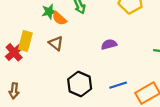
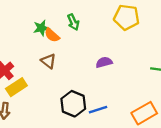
yellow rectangle: (25, 41) -> (16, 87), moved, turned 42
blue line: (118, 85) -> (98, 110), moved

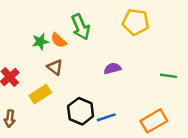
green arrow: (73, 22) -> (81, 27), size x1.5
green star: (41, 28) -> (40, 42), moved
yellow rectangle: (16, 87) -> (40, 94), moved

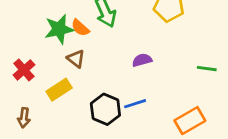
green star: (40, 42) -> (59, 29), size x1.5
blue line: (106, 117) -> (135, 104), moved

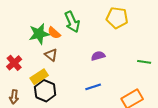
black hexagon: (105, 109) -> (45, 91), moved

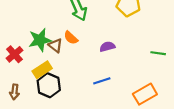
orange semicircle: (54, 33) -> (71, 38), moved
green star: (39, 34) -> (40, 40), moved

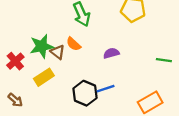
black hexagon: (49, 85) -> (85, 93), moved
brown arrow: (14, 92) -> (15, 100), turned -56

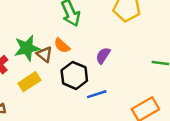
purple semicircle: (111, 53) -> (103, 56), turned -42
black hexagon: (85, 93) -> (74, 75), moved

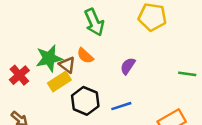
black hexagon: (74, 75) -> (85, 101), moved
yellow rectangle: (29, 82) -> (59, 82), moved

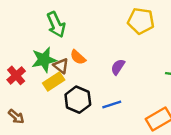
green arrow: (94, 22) -> (56, 25), moved

